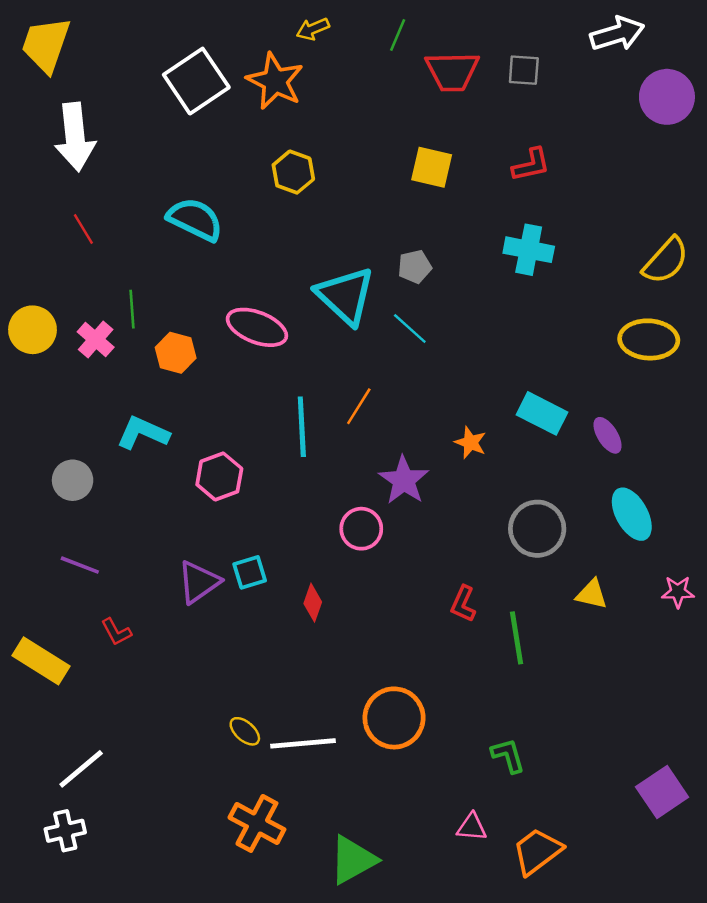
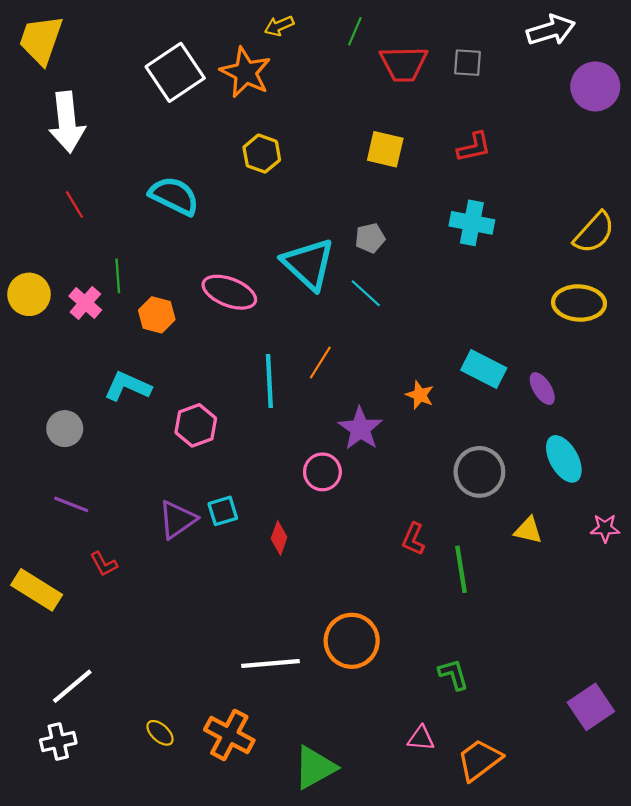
yellow ellipse: (245, 731) -> (160, 733), moved

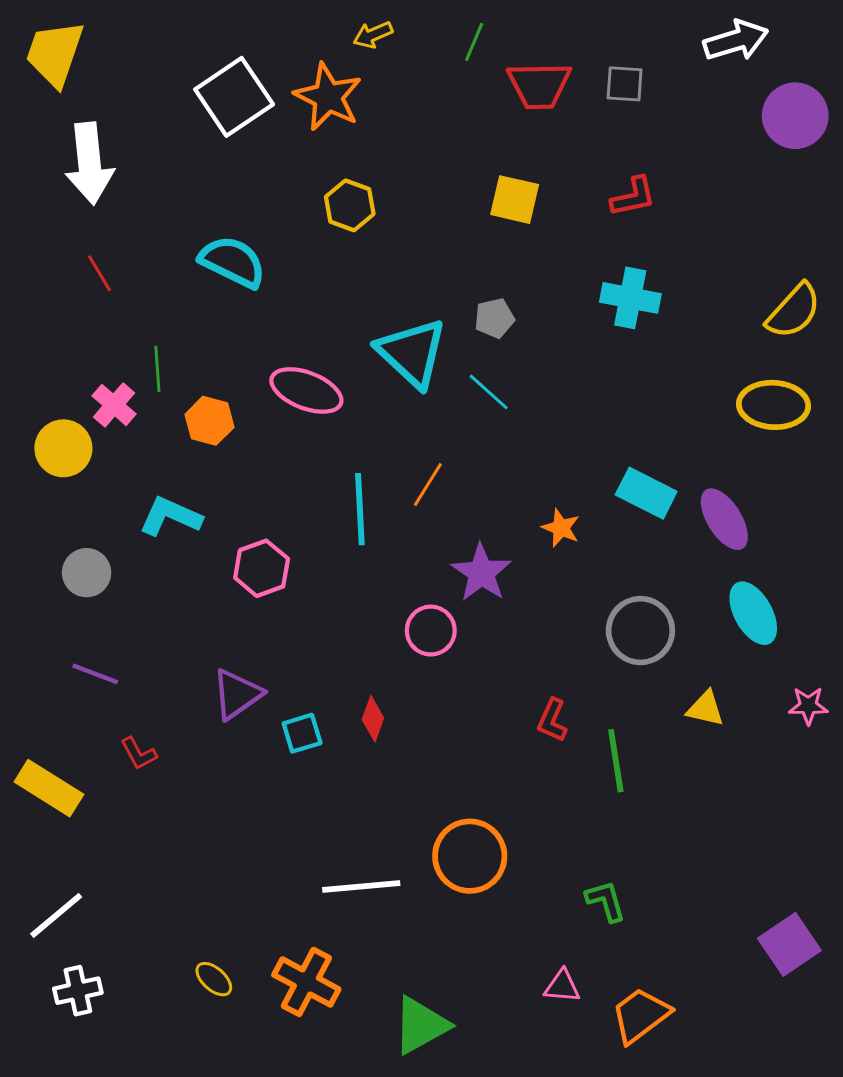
yellow circle: (29, 294) -> (63, 448), moved
purple ellipse: (542, 389) -> (724, 519), size x1.4
cyan square: (223, 511) -> (302, 733), moved
white line: (72, 686) -> (56, 915), moved

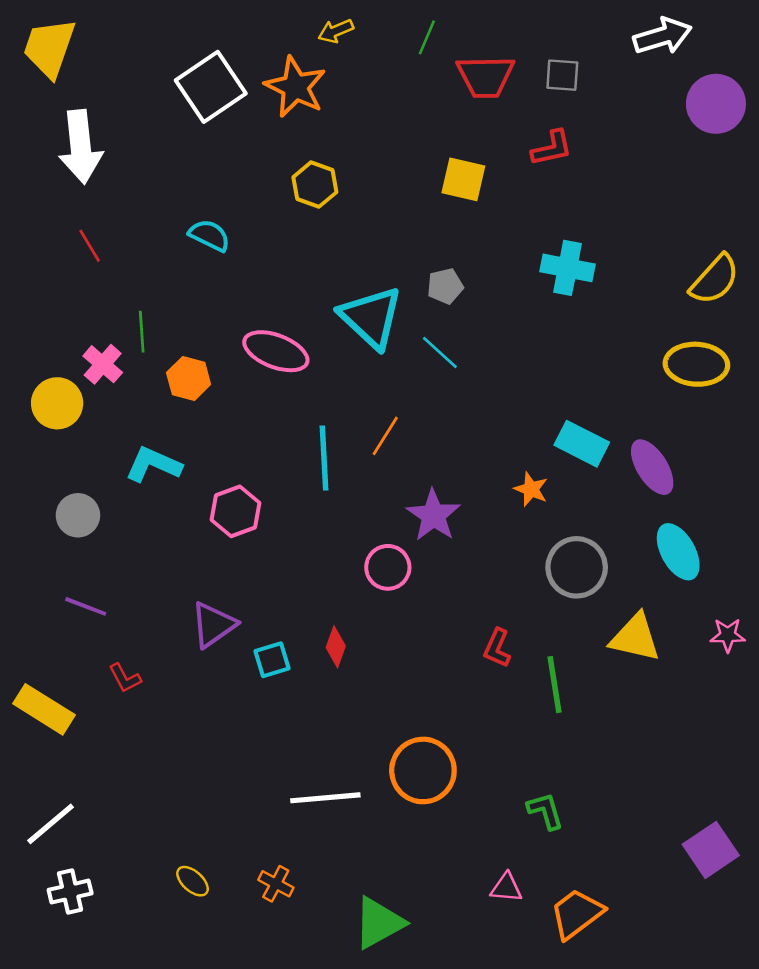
red L-shape: (633, 197) -> (552, 148), moved
cyan semicircle: (233, 262) -> (209, 235), size x0.7
orange star: (561, 528) -> (531, 489), moved
yellow triangle: (706, 709) -> (635, 638), size x1.5
orange cross: (306, 982) -> (276, 884), size x0.6

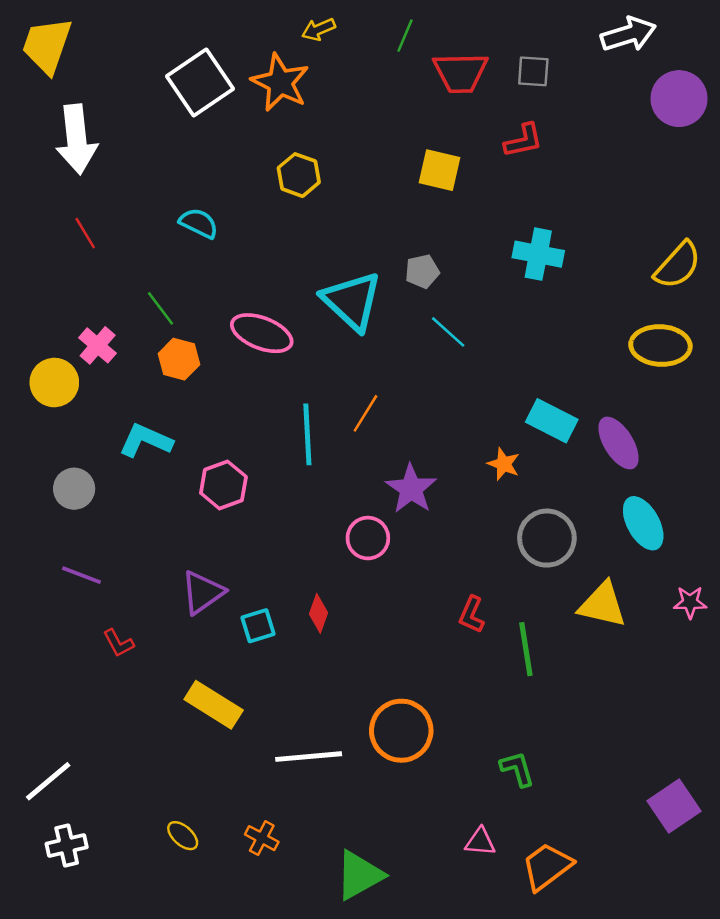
green line: (142, 332) -> (160, 308), moved, turned -33
cyan line: (440, 353) -> (448, 332), moved
yellow rectangle: (44, 709) -> (214, 705), moved

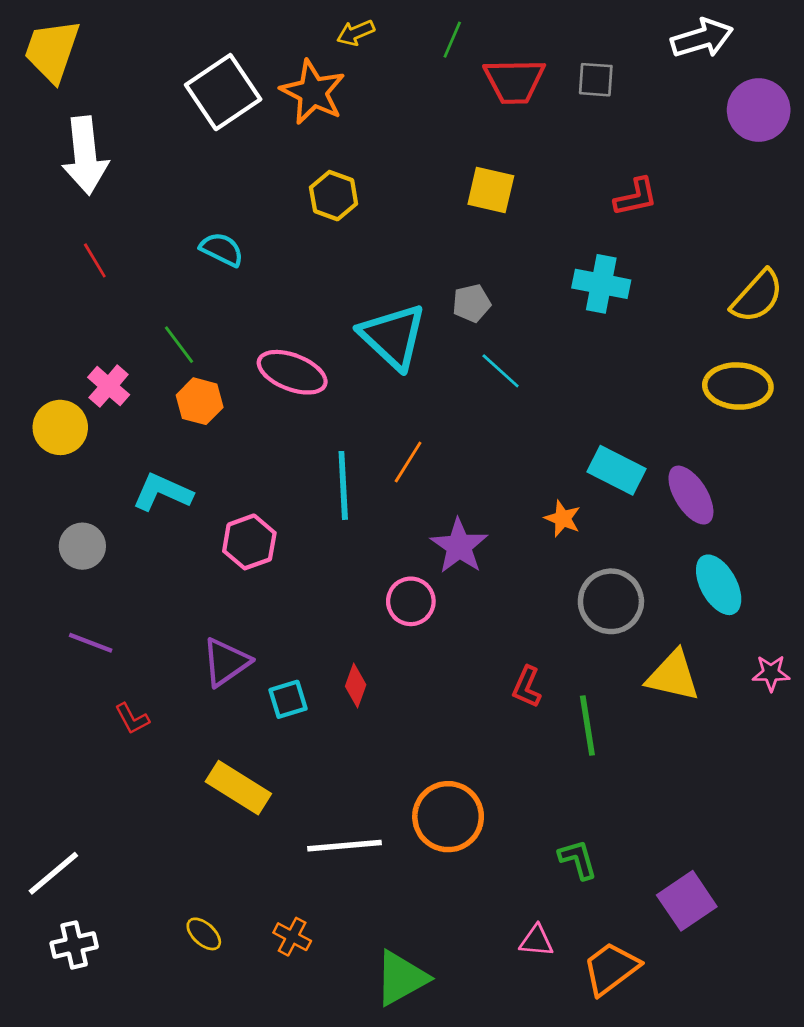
red L-shape: (523, 141) -> (636, 197), moved
purple square: (674, 806) -> (687, 901), moved

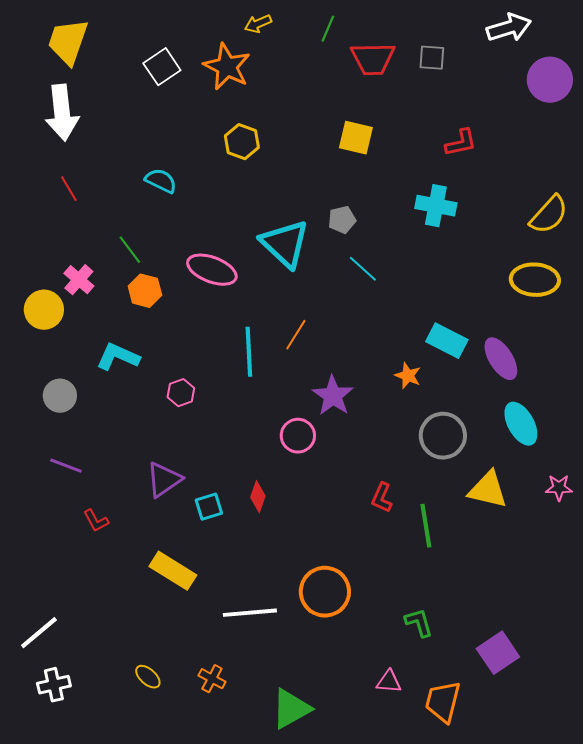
yellow trapezoid: (52, 51) -> (68, 42), moved
white square: (223, 92) -> (162, 67), size x0.7
pink hexagon: (249, 542) -> (181, 393), size x0.7
orange trapezoid: (611, 968) -> (443, 702), turned -39

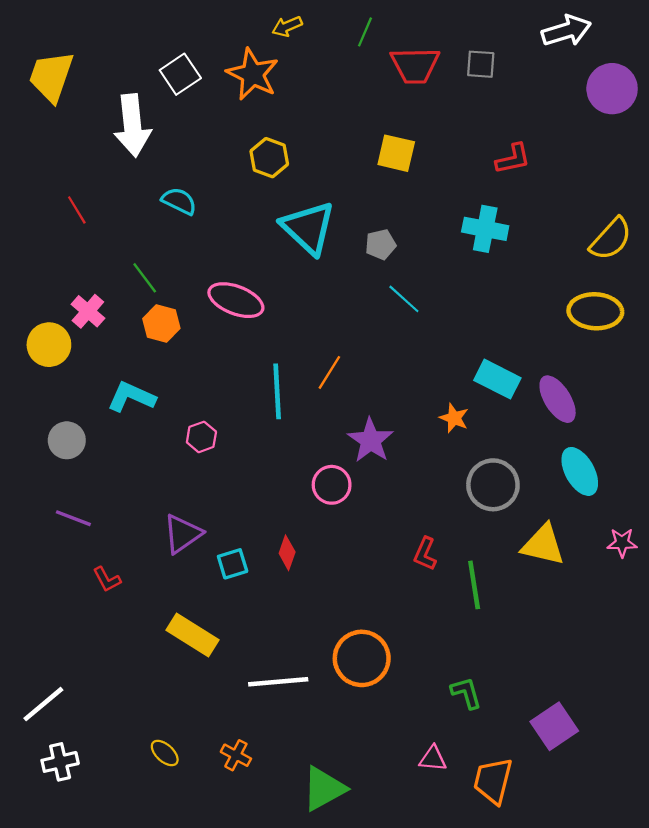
yellow trapezoid: (68, 42) -> (51, 76), moved
white arrow: (62, 113) -> (132, 125), moved
cyan triangle: (285, 244) -> (308, 228), moved

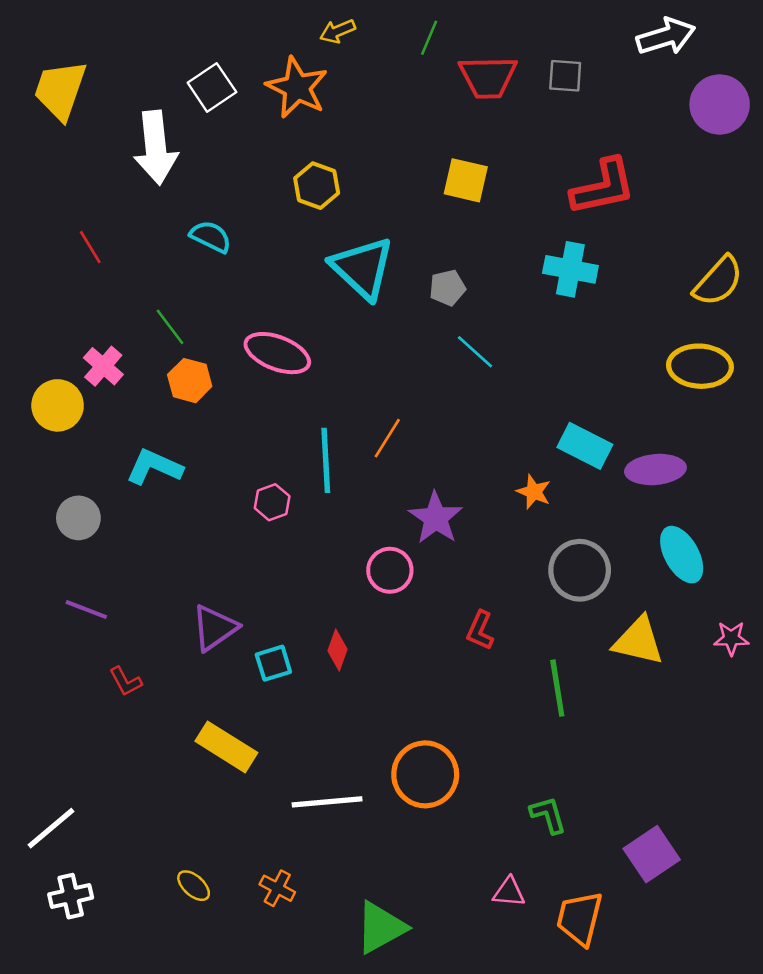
red L-shape: (513, 159) -> (603, 187), size x1.6
purple ellipse: (558, 399) -> (655, 470), turned -63
pink hexagon: (201, 437) -> (272, 502), moved
red L-shape: (425, 554) -> (480, 630), moved

